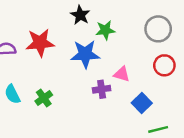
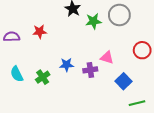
gray circle: (158, 29) -> (119, 15), moved
red star: (40, 43) -> (40, 32), size x0.6
blue star: (85, 54) -> (67, 65), moved, size x0.6

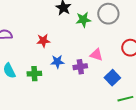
red star: (40, 32) -> (43, 41), moved
green cross: (43, 77) -> (34, 74), turned 32

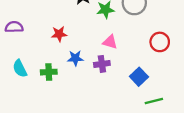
pink triangle: (96, 55) -> (110, 42), moved

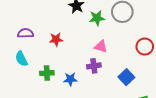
purple semicircle: (14, 27) -> (25, 33), moved
blue star: (75, 58) -> (70, 79), moved
cyan semicircle: (20, 69) -> (21, 59), moved

